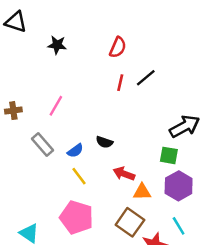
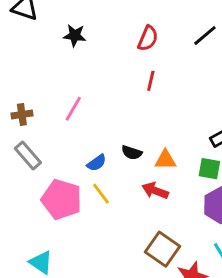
black line: (146, 78) -> (205, 35), moved
gray rectangle: (42, 145) -> (28, 155), moved
orange triangle: (142, 192) -> (165, 160), moved
pink pentagon: (77, 217) -> (61, 199), moved

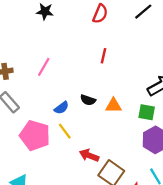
red line: (151, 81) -> (103, 56), moved
red arrow: (155, 191) -> (89, 155), moved

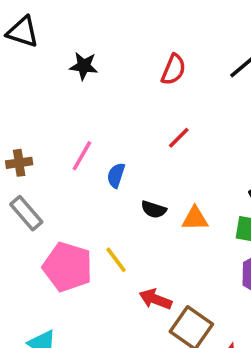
red line: (103, 56) -> (179, 138), turned 32
blue semicircle: (61, 108) -> (116, 175), moved, turned 144

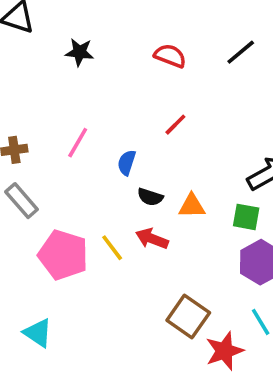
red semicircle: (173, 70) -> (170, 56), turned -92
blue semicircle: (116, 175) -> (127, 163), moved
red arrow: (155, 299) -> (152, 239), moved

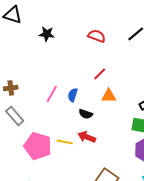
pink line: (78, 143) -> (52, 94), moved
orange triangle: (192, 206) -> (109, 96), moved
yellow line: (112, 248) -> (65, 142), turned -42

